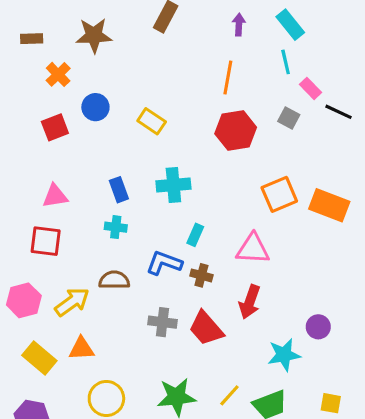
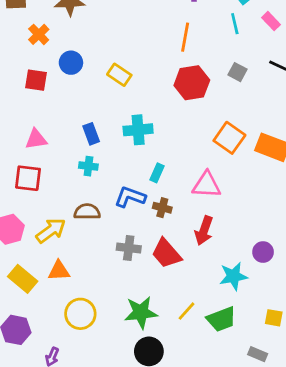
pink rectangle: (310, 88) -> (271, 21), moved
red square: (55, 127) -> (36, 80), turned 30
orange square: (279, 194) -> (229, 138), turned -32

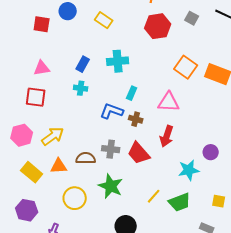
blue rectangle: (91, 134) -> (83, 64), turned 49
brown semicircle: (87, 212) -> (86, 158), moved
green star: (141, 312) -> (111, 186), moved, turned 30

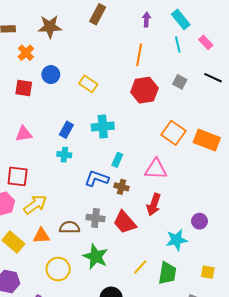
red square: (36, 97) -> (18, 176), moved
green trapezoid: (180, 202) -> (167, 273), turned -60

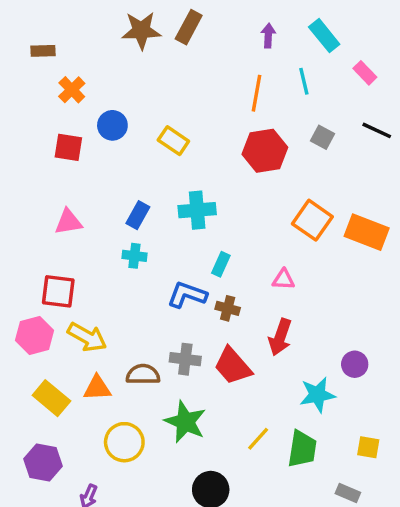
brown star: (50, 27) -> (141, 30), moved
cyan line: (178, 44) -> (304, 81), moved
pink triangle: (156, 169) -> (284, 280), size x0.6
yellow arrow: (35, 205) -> (87, 337), turned 65

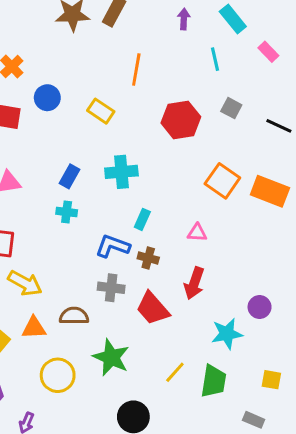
orange line: (256, 93) -> (136, 70), moved
black line: (377, 130) -> (279, 126), moved
gray cross: (185, 359) -> (111, 288), moved

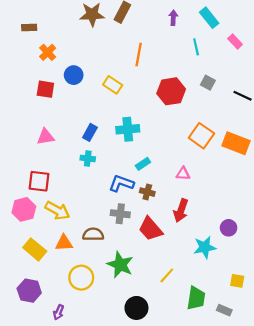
cyan rectangle: (142, 219) -> (143, 164), turned 32
green trapezoid: (214, 381) -> (196, 298), moved

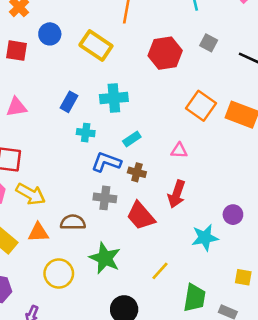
yellow rectangle: (113, 85) -> (96, 45), size x1.4
cyan cross: (88, 158) -> (86, 133), moved

